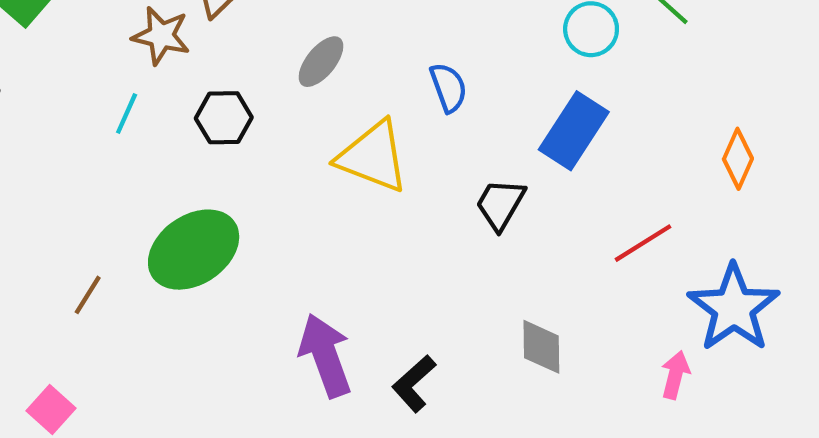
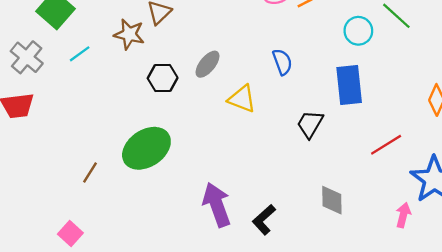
gray ellipse: (321, 62) -> (207, 64), moved
cyan line: (127, 113) -> (80, 54), moved, turned 30
blue rectangle: (574, 131) -> (349, 85), turned -39
yellow triangle: (373, 157) -> (242, 99), size x0.7

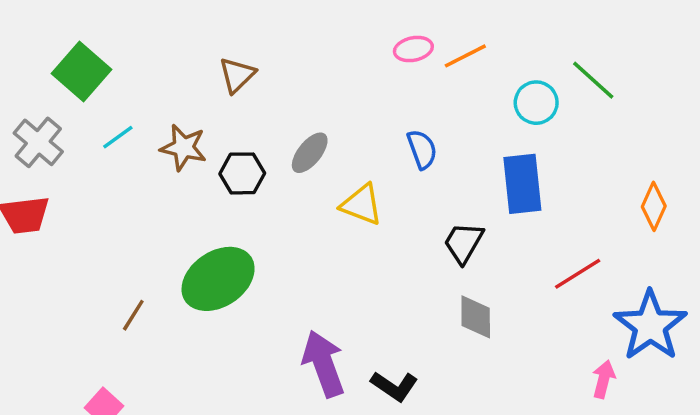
brown star: (129, 34) -> (183, 148), moved
gray diamond: (332, 200) -> (476, 317), moved
black L-shape: (264, 220) -> (394, 386), turned -104

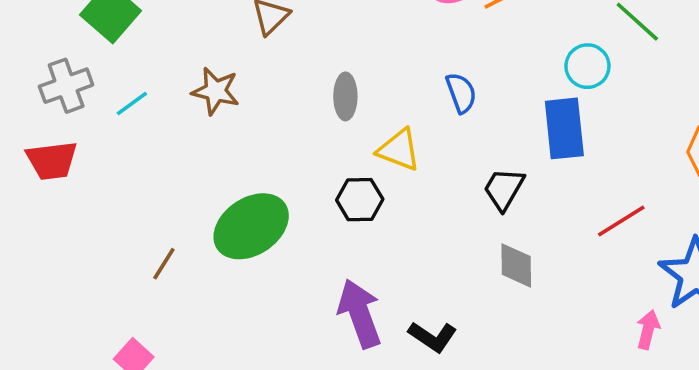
cyan circle: (536, 103) -> (587, 66), moved
cyan line: (118, 137) -> (132, 104), moved
gray cross: (38, 142) -> (66, 86), turned 30
gray ellipse: (310, 153) -> (345, 96), turned -39
black hexagon: (242, 173) -> (360, 200), moved

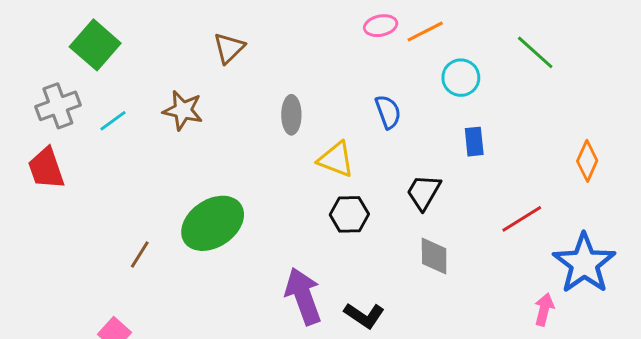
cyan circle: (587, 66) -> (461, 78), moved
blue rectangle: (564, 128) -> (474, 142), size x0.6
red trapezoid: (52, 160) -> (46, 168), turned 78
black hexagon: (360, 200) -> (349, 214), moved

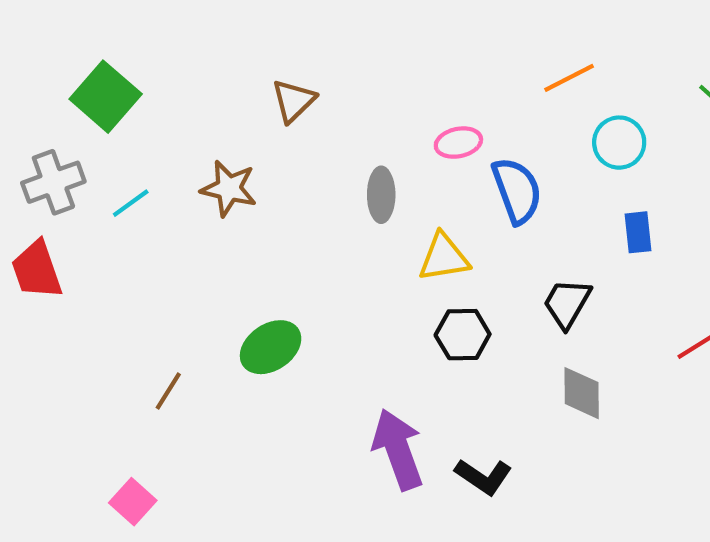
pink ellipse: (381, 26) -> (458, 143), moved
blue semicircle: (388, 112) -> (517, 191), size x1.4
yellow triangle: (336, 159) -> (444, 257), turned -30
green ellipse: (213, 223) -> (271, 347), size x0.7

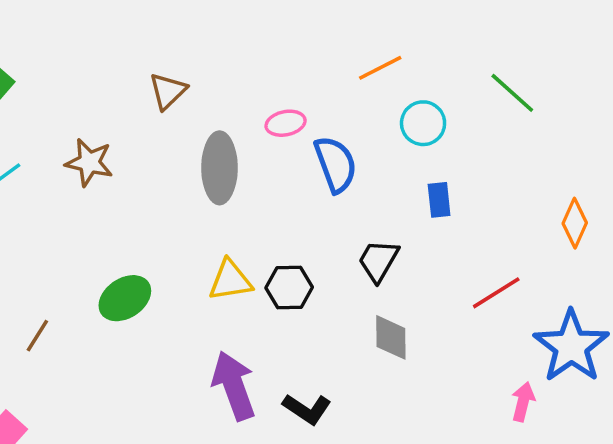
brown triangle: (293, 101) -> (168, 91), moved
gray ellipse: (381, 195) -> (219, 168), size x1.5
yellow triangle: (444, 257) -> (230, 280), moved

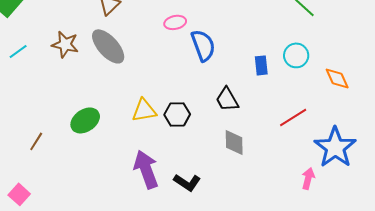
cyan circle: (423, 123) -> (296, 55), moved
gray ellipse: (219, 168) -> (108, 46), moved, turned -42
orange diamond: (575, 223) -> (337, 78), turned -48
black trapezoid: (378, 261) -> (227, 99), turned -60

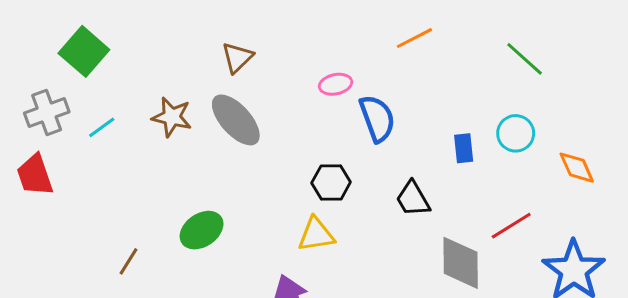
yellow triangle: (144, 110) -> (316, 235), moved
black hexagon: (177, 114) -> (331, 182), moved
gray diamond: (234, 142) -> (461, 263), moved, size x1.4

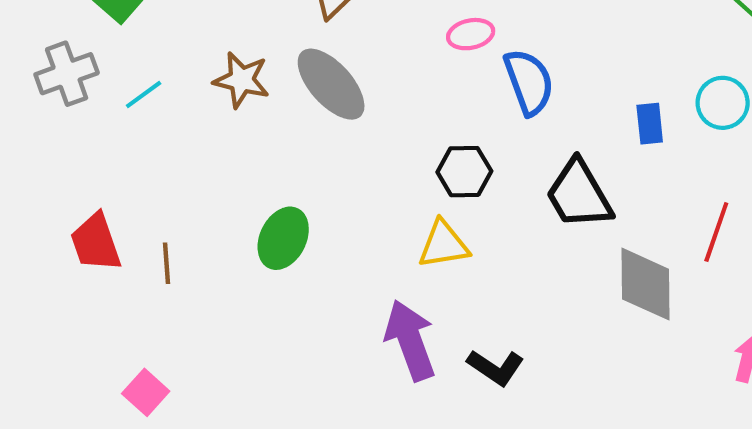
red trapezoid: (35, 175) -> (96, 242), moved
black trapezoid: (413, 199) -> (579, 194), size x1.4
red line: (511, 226) -> (716, 232), turned -39
green ellipse: (202, 230) -> (283, 238), turned -30
brown line: (129, 261) -> (167, 263), moved, turned -36

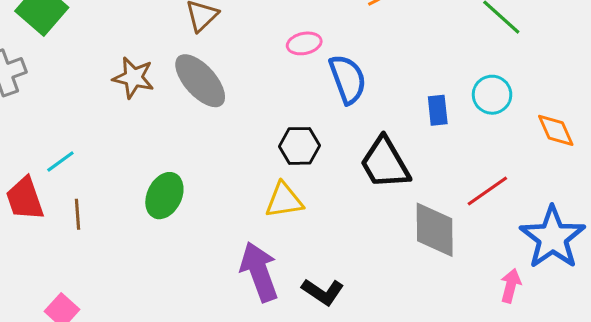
cyan line: (144, 95) -> (60, 161), moved
red line: (716, 232) -> (487, 191), turned 36

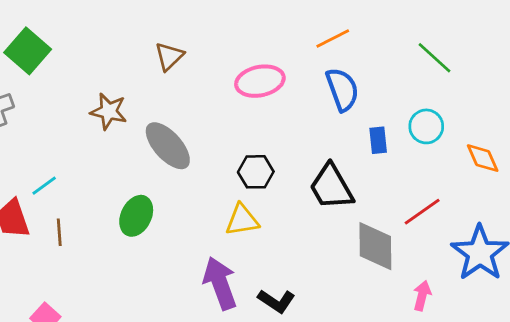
pink ellipse: (304, 43) -> (260, 81), size x1.6
blue semicircle: (348, 79) -> (342, 89), moved
gray ellipse: (200, 81) -> (168, 146), moved
pink arrow: (511, 286) -> (422, 296), moved

